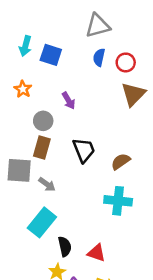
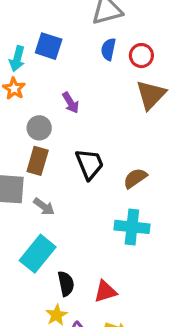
cyan arrow: (25, 46) -> (17, 59), moved
red triangle: (96, 253) -> (105, 291), turned -36

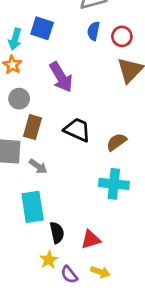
purple arrow: (71, 103) -> (61, 77), size x1.6
gray circle: (39, 128) -> (19, 99), moved
black trapezoid: (89, 164) -> (77, 130), turned -44
cyan rectangle: (38, 254) -> (33, 207), turned -48

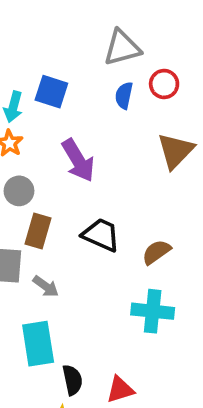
red circle: (122, 36) -> (164, 84), moved

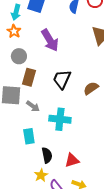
black trapezoid: (101, 235) -> (62, 79), turned -90
cyan cross: (153, 311) -> (60, 119), moved
cyan rectangle: (38, 344) -> (29, 136), size x0.7

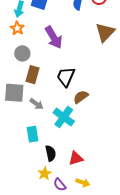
brown semicircle: (91, 88) -> (81, 97), moved
cyan cross: (60, 119) -> (64, 117), turned 30

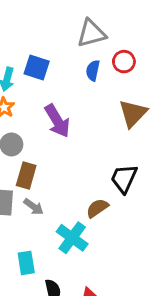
black trapezoid: (66, 77) -> (124, 179), moved
gray arrow: (36, 104) -> (34, 207), moved

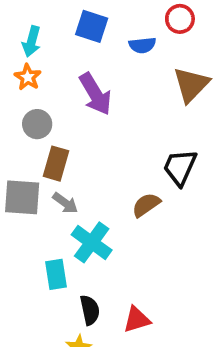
blue square: (37, 67) -> (92, 26), moved
blue semicircle: (93, 70) -> (142, 45), moved, turned -108
cyan cross: (72, 238) -> (92, 242), moved

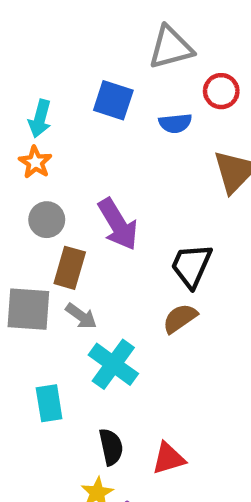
purple arrow: (95, 94) -> (118, 224), moved
black trapezoid: (180, 167) -> (191, 266), moved
cyan rectangle: (56, 274) -> (49, 403), moved

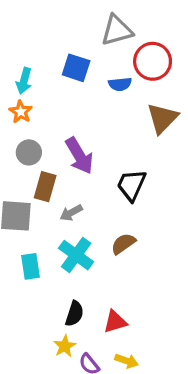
red circle: (221, 91) -> (153, 61), size x1.5
gray arrow: (81, 316) -> (71, 213), moved, turned 115
brown semicircle: (180, 318) -> (123, 244), moved
cyan rectangle: (49, 403) -> (30, 266), moved
black semicircle: (111, 447) -> (74, 314), turned 30

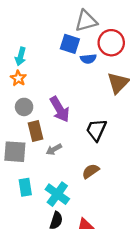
blue square: (76, 68) -> (70, 44), moved
brown rectangle: (45, 187) -> (36, 131), turned -30
cyan cross: (76, 255) -> (57, 194), moved

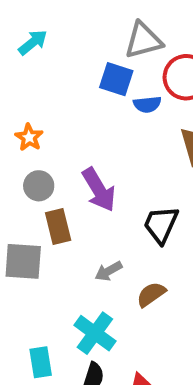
cyan arrow: (21, 56) -> (33, 42), moved, turned -144
gray arrow: (54, 149) -> (108, 271), moved
cyan rectangle: (25, 187) -> (41, 362), moved

